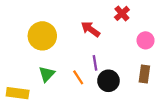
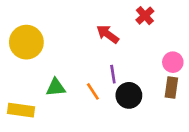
yellow circle: (42, 36) -> (26, 42), moved
pink circle: (146, 40) -> (173, 62), moved
green triangle: (47, 74) -> (56, 87), turned 42

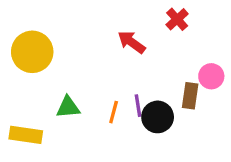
purple line: (113, 74) -> (138, 106), moved
brown rectangle: (171, 87) -> (190, 96), moved
orange line: (93, 91) -> (114, 112), turned 48

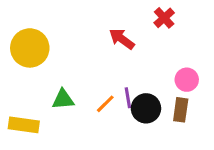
pink circle: (211, 76) -> (187, 80), moved
brown rectangle: (190, 96) -> (181, 110), moved
orange line: (114, 112) -> (105, 104), turned 30

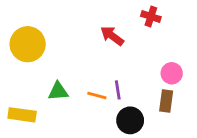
red cross: (164, 18) -> (151, 16), turned -30
orange line: (105, 104) -> (97, 95), turned 60
black circle: (146, 108) -> (130, 120), moved

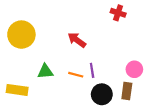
red arrow: (112, 36) -> (77, 40), moved
pink circle: (172, 73) -> (134, 69), moved
brown rectangle: (166, 101) -> (127, 91), moved

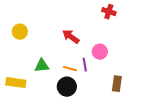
yellow circle: (21, 35) -> (20, 32), size x0.6
pink circle: (134, 69) -> (100, 52), moved
black circle: (102, 94) -> (67, 87), moved

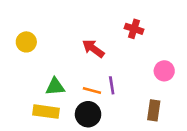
red cross: (109, 12) -> (134, 29), moved
pink circle: (100, 52) -> (164, 71), moved
yellow rectangle: (16, 83) -> (46, 112), moved

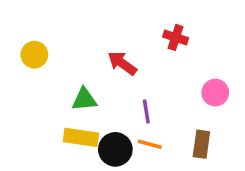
green triangle: (55, 87) -> (84, 99), moved
orange line: (92, 91) -> (150, 144), moved
yellow rectangle: (46, 112) -> (81, 137), moved

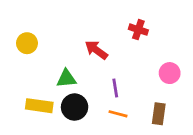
yellow rectangle: (81, 137) -> (39, 106), moved
black circle: (115, 149) -> (75, 107), moved

